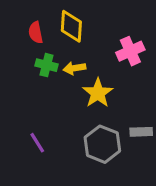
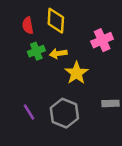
green cross: (47, 65) -> (36, 51), turned -35
gray hexagon: (102, 144) -> (64, 113), moved

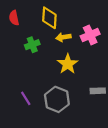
red semicircle: (28, 26) -> (14, 18), moved
yellow arrow: (58, 54) -> (63, 37), moved

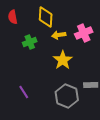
gray hexagon: (57, 99) -> (67, 96), moved

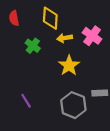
pink cross: (84, 33) -> (92, 36), turned -30
green cross: (30, 42) -> (33, 46), turned -32

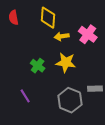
green cross: (33, 46) -> (38, 66), moved
yellow star: (69, 66) -> (66, 62), turned -30

